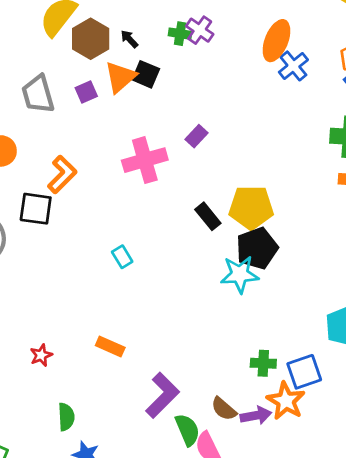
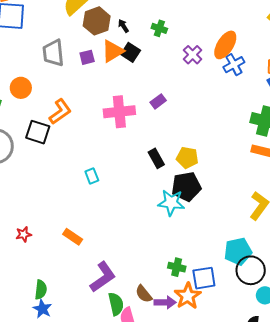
purple cross: (200, 30) -> (193, 55), moved
yellow pentagon: (251, 207) -> (187, 158), size x0.7
green semicircle: (66, 417) -> (41, 290), moved

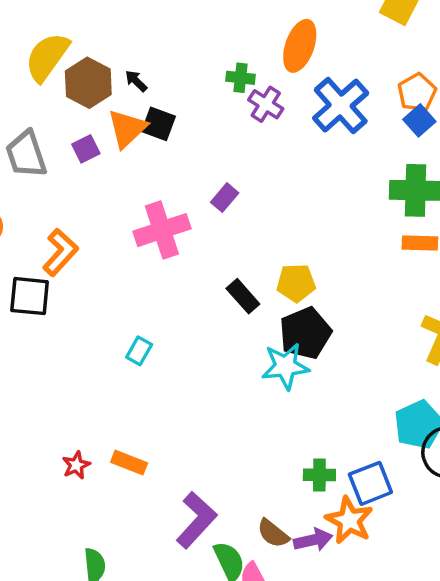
green cross: (159, 28) -> (241, 78), moved
orange ellipse: (225, 45) -> (300, 46), moved
blue cross: (234, 65) -> (341, 106), size x1.5
cyan rectangle: (92, 176) -> (139, 351), turned 63
red star: (24, 234) -> (76, 465), moved

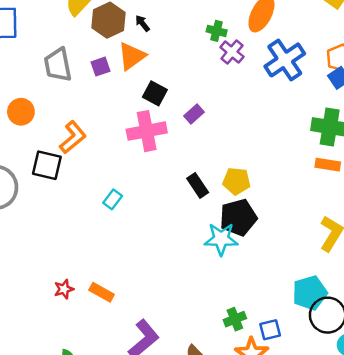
black square: (158, 124) -> (155, 93), moved
cyan rectangle: (139, 351) -> (113, 199), moved
green cross: (319, 475) -> (235, 319), turned -30
blue square: (370, 483) -> (270, 330), size x0.7

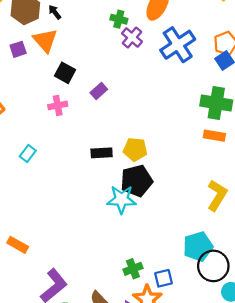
orange triangle: (132, 56) -> (45, 40), turned -36
pink cross: (147, 131) -> (58, 105), size x0.6
black rectangle: (198, 185) -> (102, 153), turned -60
cyan rectangle: (113, 199) -> (28, 154), moved

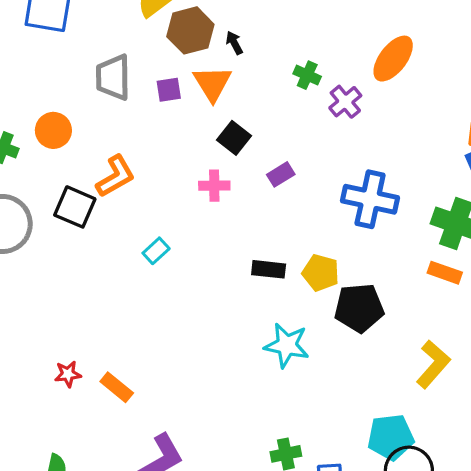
green cross: (119, 19) -> (307, 75), moved
blue cross: (178, 45) -> (370, 199), moved, turned 36
black pentagon: (137, 181) -> (359, 308), moved

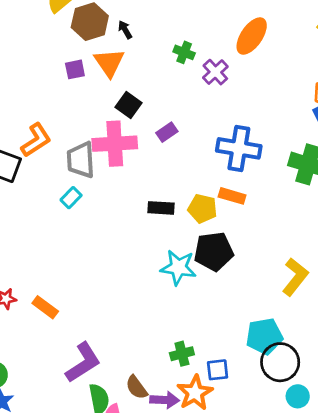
gray trapezoid: (113, 77) -> (81, 160), moved
pink cross: (214, 186) -> (115, 144), size x1.8
orange rectangle: (445, 273) -> (232, 196), moved
black pentagon: (359, 308) -> (214, 251), moved

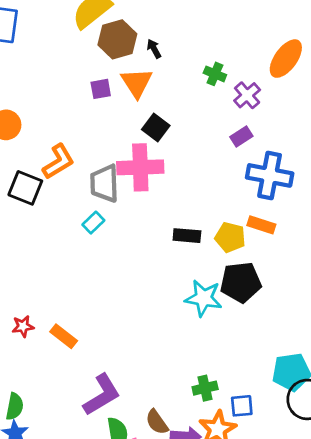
purple rectangle: (167, 132) -> (241, 137), moved

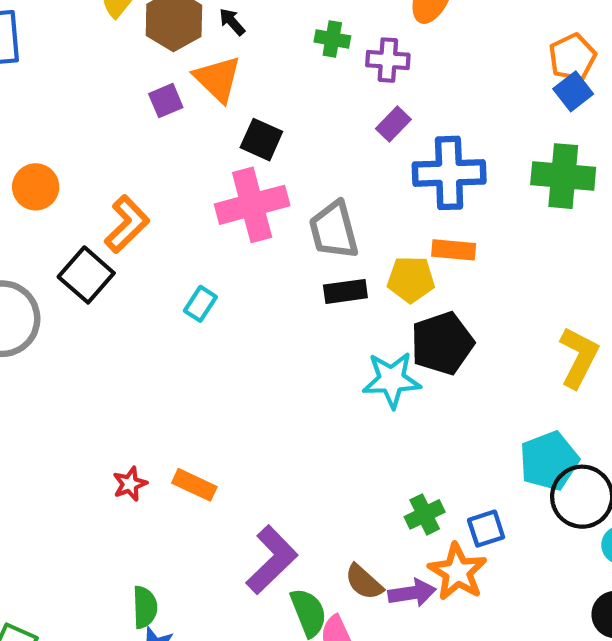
purple cross: (247, 95) -> (388, 60), turned -32
gray trapezoid: (104, 183) -> (334, 230), moved
black square: (25, 188) -> (86, 275), turned 32

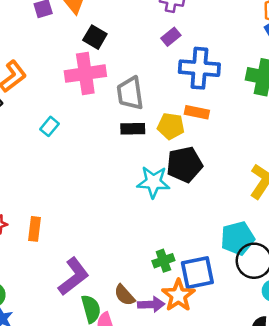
orange rectangle: (194, 485) -> (34, 229), turned 65
blue square: (486, 529) -> (197, 273), size x1.6

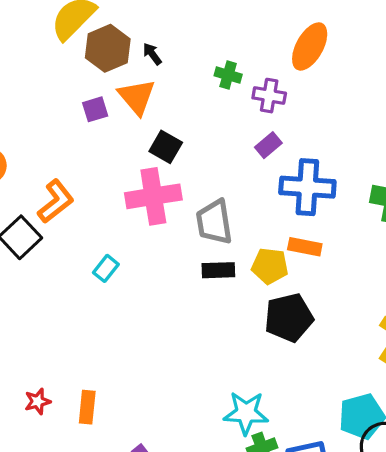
cyan star: (153, 182) -> (246, 413), moved

